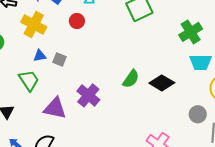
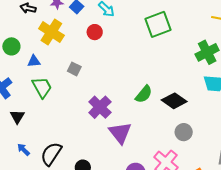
blue triangle: (40, 56) -> (34, 61), moved
purple triangle: (55, 108) -> (120, 133), moved, turned 35
gray circle: (198, 114) -> (184, 132), moved

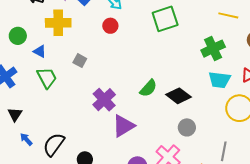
yellow cross: (51, 32) -> (58, 23), turned -35
red circle: (95, 32) -> (110, 26), moved
blue triangle: (34, 61) -> (40, 51), turned 32
black triangle: (17, 117) -> (15, 114), moved
purple triangle: (120, 133) -> (123, 126), turned 35

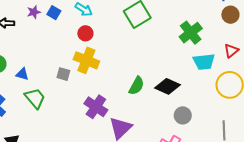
yellow cross: (58, 23) -> (86, 60), moved, turned 35

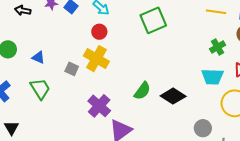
green cross: (191, 33) -> (218, 47), moved, size x0.7
blue triangle: (22, 74) -> (38, 58), moved
gray circle: (183, 115) -> (203, 128), moved

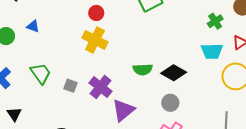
blue triangle: (38, 58) -> (33, 26), moved
gray square: (72, 69) -> (70, 86), moved
green semicircle: (142, 91) -> (143, 69), turned 54
gray circle: (203, 128) -> (170, 103), moved

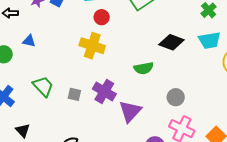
red circle: (96, 13) -> (102, 17), moved
black diamond: (174, 73) -> (171, 42), moved

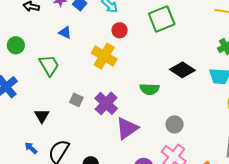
blue triangle: (29, 41) -> (65, 33), moved
green trapezoid: (43, 86) -> (49, 65), moved
black triangle: (23, 130) -> (42, 116), moved

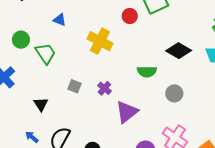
red circle: (120, 30) -> (130, 16), moved
green circle: (16, 45) -> (21, 40), moved
purple cross: (106, 103) -> (104, 88), size x0.6
gray circle: (175, 124) -> (174, 93), moved

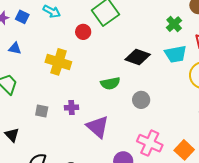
purple cross: (104, 88) -> (71, 108), turned -32
purple triangle: (127, 112) -> (98, 127), turned -30

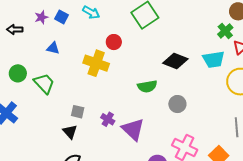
green cross: (174, 24) -> (225, 31), moved
red circle: (83, 32) -> (114, 42), moved
purple cross: (71, 108) -> (108, 119), moved, turned 32
black triangle: (12, 135) -> (70, 132), moved

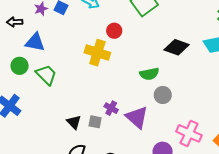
blue triangle: (53, 48) -> (35, 42), moved, size x1.5
gray circle: (177, 104) -> (163, 95), moved
gray square: (78, 112) -> (95, 122), moved

